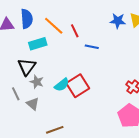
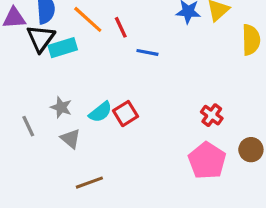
black triangle: (27, 67) -> (41, 38), moved
red square: (78, 86) -> (125, 114), size x0.7
gray triangle: (33, 104) -> (71, 139), moved

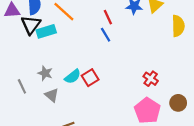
red line: (121, 27) -> (108, 17), moved
blue line: (147, 52) -> (106, 35), turned 48

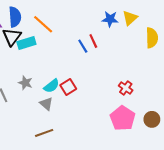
red line: (108, 17) -> (93, 41), moved
gray triangle: (52, 95) -> (46, 104), moved
brown circle: (178, 103) -> (152, 119), moved

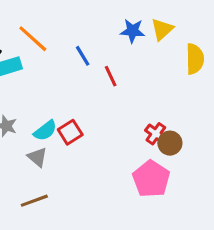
red line: (93, 41) -> (111, 76), moved
blue line: (83, 46) -> (83, 56), moved
brown circle: (152, 119) -> (170, 143), moved

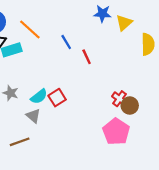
blue star: (133, 31) -> (102, 14), moved
brown line: (34, 201) -> (20, 142), moved

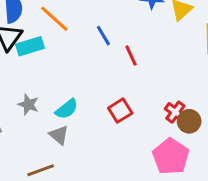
red square: (57, 98) -> (120, 111), moved

